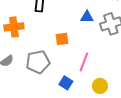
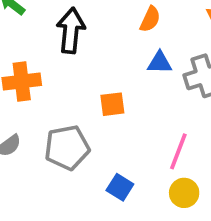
pink line: (84, 62) -> (178, 151), moved

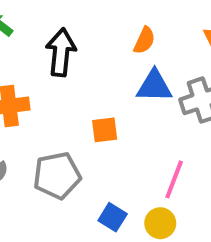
blue triangle: (160, 63) -> (154, 86), size x1.4
yellow circle: (184, 193) -> (160, 223), moved

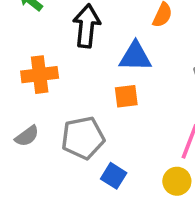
blue triangle: (154, 86) -> (135, 57), moved
blue square: (113, 217) -> (114, 176), moved

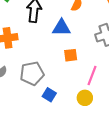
orange square: (126, 96) -> (71, 55), moved

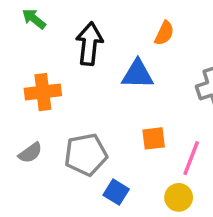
orange square: (71, 55) -> (154, 138), moved

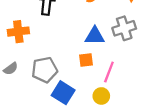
blue triangle: (138, 74) -> (95, 36), moved
blue square: (116, 192) -> (63, 93), size x1.5

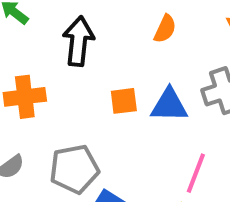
orange square: (86, 60) -> (124, 101), moved

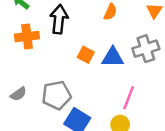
orange cross: (25, 97) -> (27, 36), moved
orange square: (124, 101) -> (86, 55), turned 35

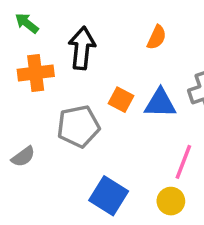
gray pentagon: (56, 95) -> (78, 126), moved

